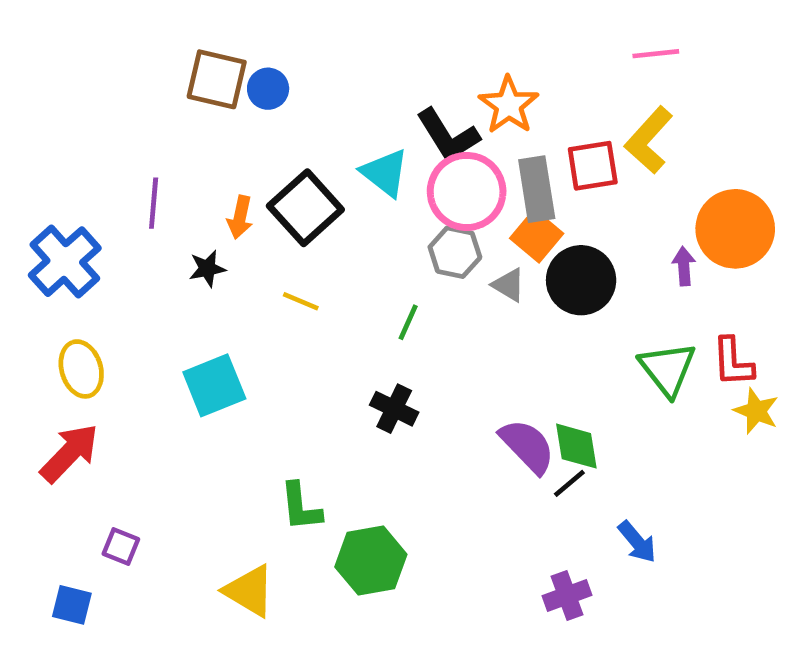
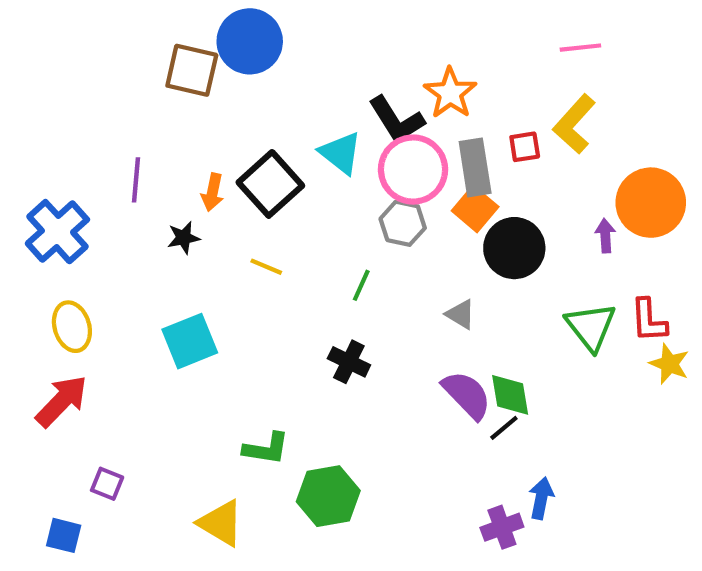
blue circle: (268, 89) -> (250, 41), moved, size x1.8
red square: (593, 166) -> (525, 147), size x0.7
gray triangle: (509, 285) -> (461, 314), moved
green L-shape: (301, 507) -> (266, 449), turned -75
blue arrow: (637, 542) -> (541, 498), moved, turned -129

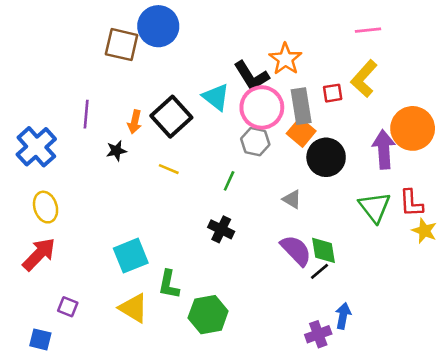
purple arrow: (605, 236) -> (384, 149), size x1.8
cyan square: (190, 341) -> (131, 256), moved
green L-shape: (266, 449) -> (169, 284), turned 92
yellow triangle: (221, 523) -> (133, 308), moved

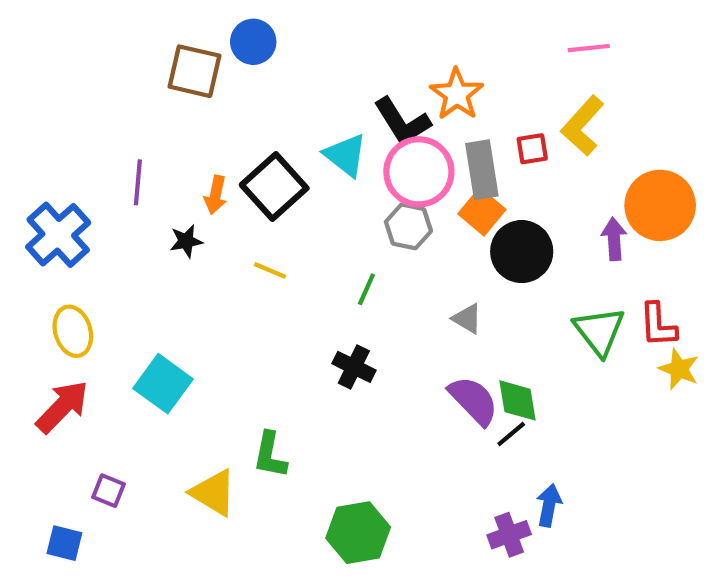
blue circle: (158, 26) -> (253, 42), size x0.7
purple arrow: (384, 149) -> (614, 239), size x0.7
cyan square: (131, 256) -> (163, 384), moved, turned -32
green hexagon: (208, 315) -> (358, 533), moved

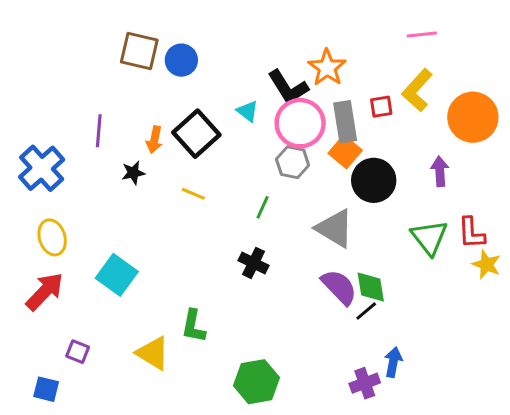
blue circle: (253, 42) -> (181, 60), moved
cyan triangle: (346, 155) -> (247, 111), size x0.7
orange circle: (660, 205) -> (473, 117), moved
gray triangle: (467, 319) -> (335, 228), size x1.8

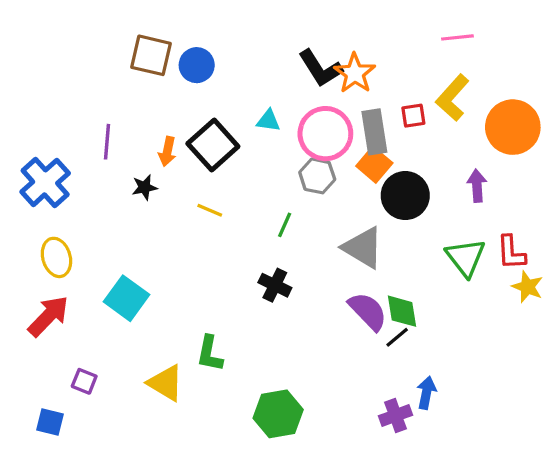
black L-shape: (288, 87) -> (321, 68), moved
cyan triangle: (247, 111) -> (268, 121), turned -30

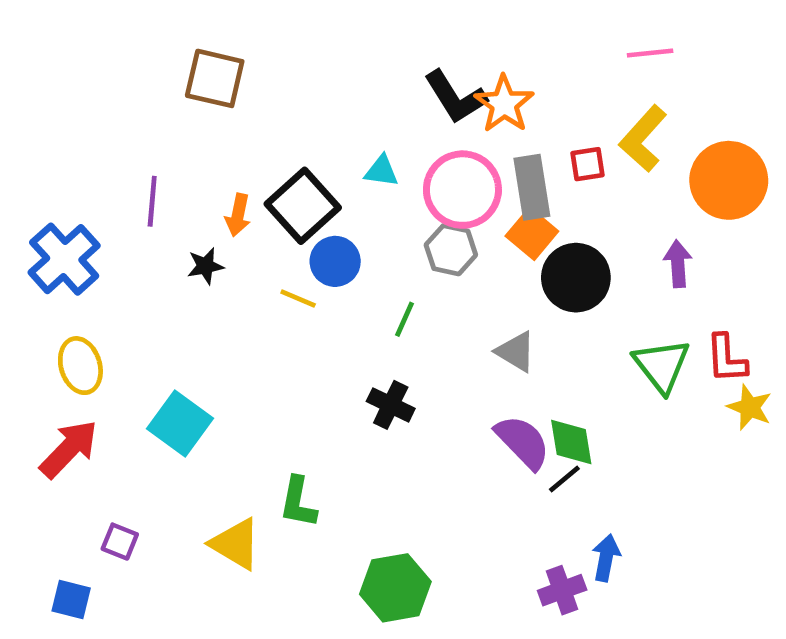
blue circle: (197, 65) -> (335, 261), moved
gray triangle: (363, 248) -> (516, 352), size x0.7

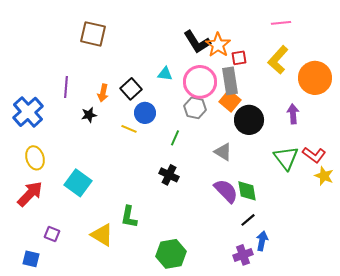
red square: (588, 164) -> (239, 58), moved
black square: (303, 206) -> (131, 89), size x0.7
red L-shape: (726, 359) -> (314, 155), turned -50
black line: (564, 479) -> (248, 220), moved

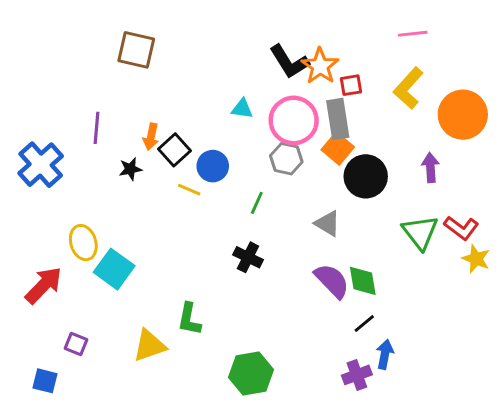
black square: (131, 89) -> (174, 150), moved
yellow ellipse: (35, 158) -> (83, 243), moved
yellow triangle: (102, 235) -> (149, 346), turned -50

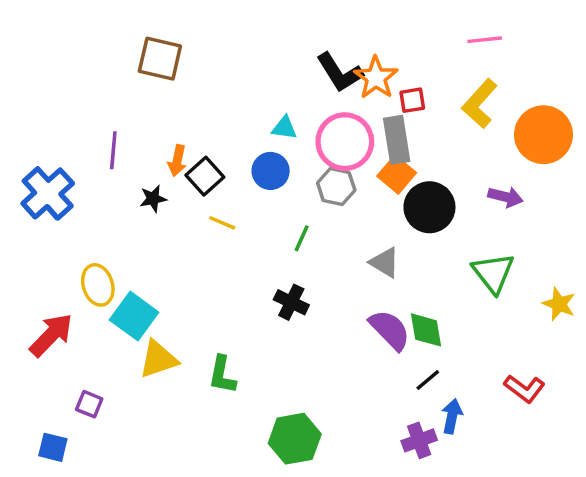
blue circle: (213, 166) -> (271, 171), moved
purple arrow: (430, 168) -> (505, 197), turned 108
red L-shape: (461, 228) -> (524, 389), moved
yellow triangle: (149, 346) -> (158, 359), moved

